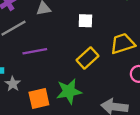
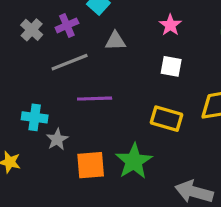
yellow rectangle: (88, 58) -> (166, 119), turned 50
green star: (69, 91) -> (134, 161), turned -30

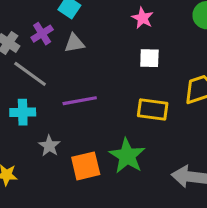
gray triangle: (115, 41) -> (74, 43), moved
gray line: (70, 62) -> (30, 74), moved, turned 66
cyan cross: (35, 117) -> (23, 112), moved

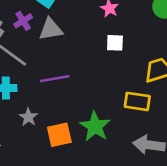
gray triangle: (74, 43) -> (51, 29), size x1.4
yellow rectangle: (153, 110) -> (137, 101), moved

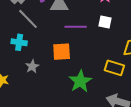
purple line: (55, 79) -> (76, 27), moved
orange square: (59, 135) -> (62, 52), moved

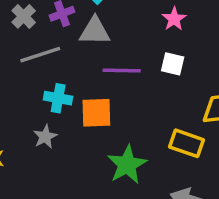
gray line: (28, 19) -> (40, 55), turned -65
cyan cross: (19, 42) -> (58, 98), moved

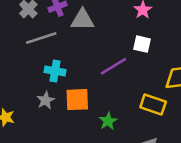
purple line: (122, 70) -> (113, 66), moved, turned -32
orange square: (96, 113) -> (77, 100), moved
green star: (127, 165) -> (108, 121), size x0.6

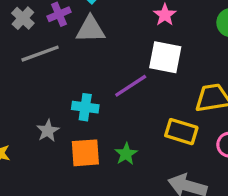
white square: (142, 44) -> (165, 57), size x1.5
cyan cross: (55, 71) -> (85, 107), moved
orange square: (77, 100) -> (85, 153), moved

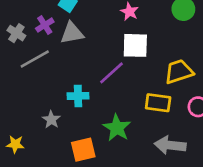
orange square: (85, 153) -> (83, 150), moved
green star: (126, 154) -> (117, 128), size x1.5

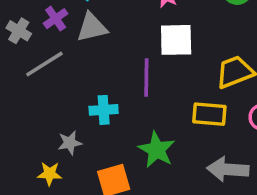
purple line: (112, 73) -> (146, 78), turned -44
gray star: (51, 120) -> (70, 143), turned 30
yellow star: (15, 144) -> (50, 174), moved

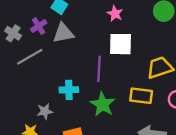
green star: (157, 150) -> (103, 104), moved

